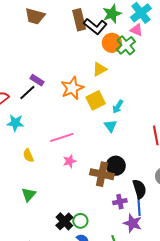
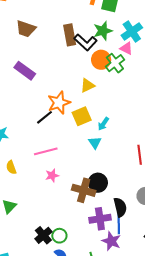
purple rectangle: (37, 80) -> (25, 71), moved, size x1.5
black line: (27, 92) -> (45, 117), moved
purple cross: (120, 202) -> (100, 219), size x1.5

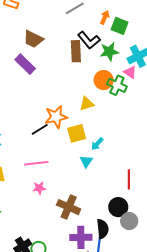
black L-shape: (86, 42) -> (89, 40), moved
green cross: (115, 63) -> (117, 85), turned -36
purple rectangle: (25, 71) -> (25, 64), moved
black circle: (98, 183) -> (118, 207), moved

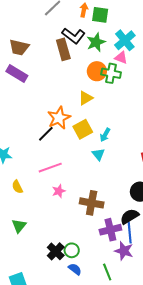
black semicircle: (103, 229) -> (130, 216), turned -102

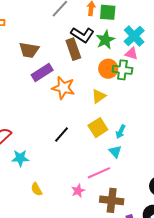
purple rectangle: (17, 74) -> (42, 72), moved, turned -60
orange star: (59, 118) -> (63, 88), moved, turned -30
pink line: (50, 168) -> (99, 173), moved

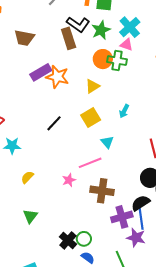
purple rectangle: (42, 72) -> (41, 72), moved
cyan arrow: (121, 132) -> (124, 111), moved
yellow semicircle: (37, 189) -> (27, 177), turned 72

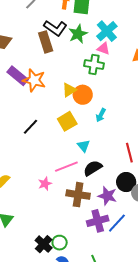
orange circle: (103, 59) -> (83, 95), moved
purple rectangle: (41, 72) -> (18, 76), turned 70
black semicircle: (141, 203) -> (93, 168), moved
blue line: (141, 219) -> (117, 223), turned 50
purple star: (136, 238) -> (107, 196), moved

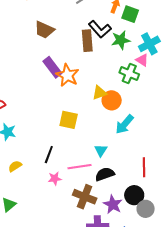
cyan arrow: (101, 115) -> (125, 124), size x1.5
yellow square: (67, 121) -> (69, 120), moved, turned 30
black line: (31, 127) -> (49, 155), moved, turned -36

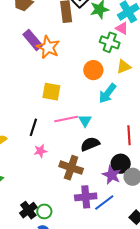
yellow triangle: (99, 93) -> (124, 67), moved
pink line: (79, 167) -> (66, 119), moved
purple star: (113, 204) -> (112, 175), moved

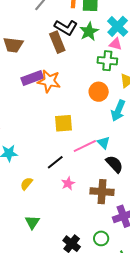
purple rectangle: (33, 40) -> (32, 78), turned -55
black line: (33, 127) -> (55, 162), turned 48
black semicircle: (90, 144) -> (114, 164), turned 84
green circle: (44, 211) -> (101, 238), moved

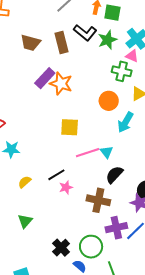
brown rectangle: (57, 42) -> (62, 42), moved
purple rectangle: (32, 78) -> (45, 78), turned -35
black line: (55, 162) -> (56, 175), moved
black semicircle: (114, 164) -> (114, 175), turned -102
green circle: (101, 238) -> (91, 247), size x1.5

